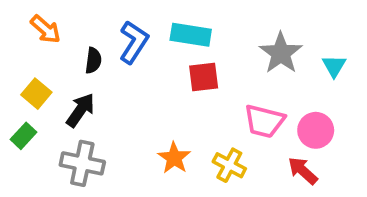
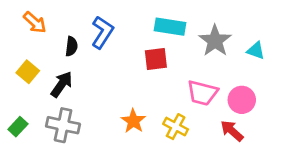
cyan rectangle: (191, 35) -> (170, 27), moved
cyan triangle: (334, 66) -> (256, 51), turned -42
green rectangle: (23, 136) -> (18, 127), moved

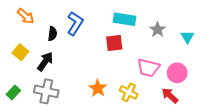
gray star: (215, 41) -> (158, 30), size x0.7
cyan triangle: (256, 51) -> (187, 37), turned 40

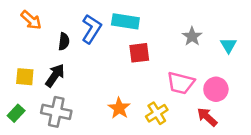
cyan rectangle: (125, 19) -> (125, 21), moved
yellow square: (20, 52) -> (25, 77), moved, turned -35
yellow cross: (129, 92) -> (157, 113), turned 30

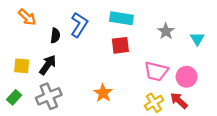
cyan rectangle: (125, 21) -> (121, 18), moved
gray cross: (56, 112) -> (49, 96), turned -35
yellow cross: (157, 113) -> (154, 103), moved

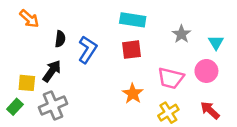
blue L-shape: (79, 25) -> (88, 50), moved
yellow square: (22, 66) -> (27, 83), moved
pink circle: (186, 77) -> (206, 71), moved
orange star: (103, 93) -> (133, 94), moved
red arrow: (179, 101) -> (210, 110), moved

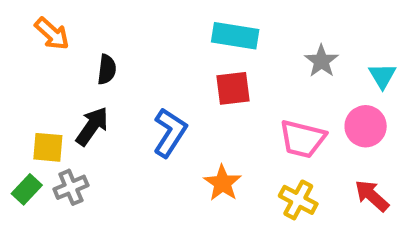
blue L-shape: (88, 50) -> (170, 133), moved
orange star: (133, 94) -> (222, 183), moved
gray cross: (53, 105) -> (71, 187), moved, size x0.7
yellow cross: (168, 113) -> (298, 200), turned -30

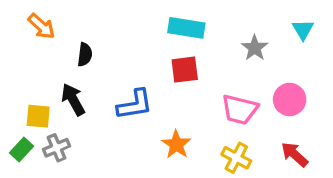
cyan triangle: (382, 76) -> (303, 30), moved
black arrow: (92, 126) -> (73, 99), turned -64
blue L-shape: (170, 133) -> (135, 104), turned 48

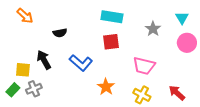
black semicircle: (85, 55) -> (60, 33), moved, turned 72
pink circle: (290, 99) -> (187, 43), moved
blue L-shape: (135, 104) -> (81, 63), turned 50

